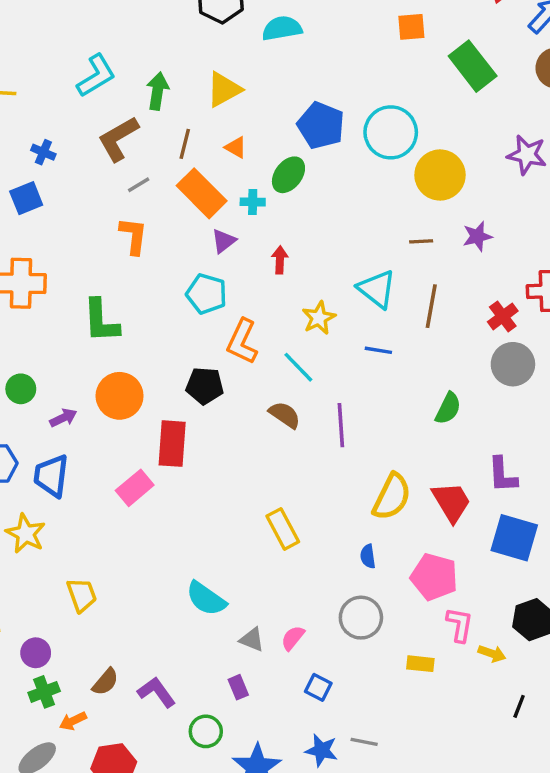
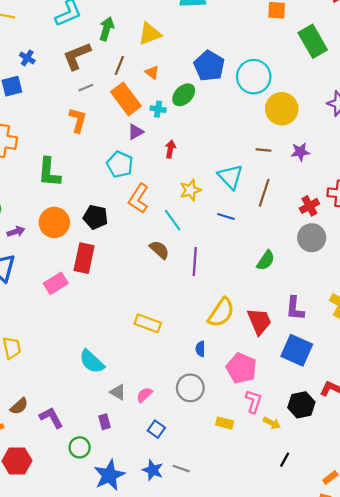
black pentagon: (205, 386) -> (96, 217), moved
yellow rectangle: (283, 529) -> (148, 323), turned -50

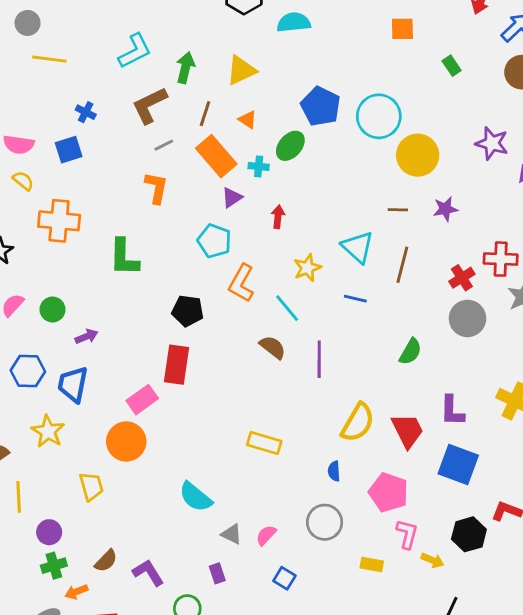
green rectangle: (313, 41) -> (452, 66), size x0.5
orange circle: (54, 222) -> (126, 441), moved

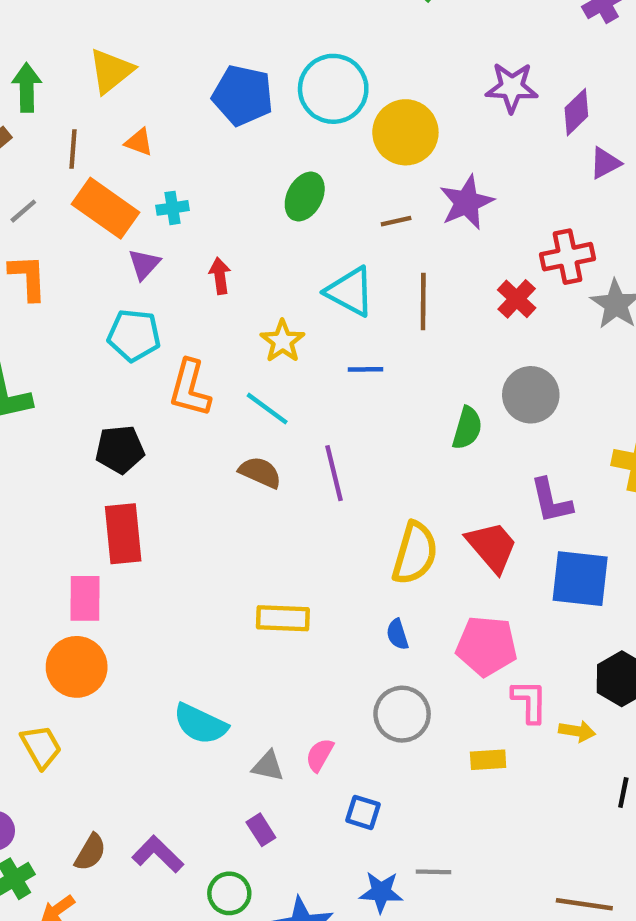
green ellipse: (290, 146) -> (305, 197), moved
purple star: (445, 209) -> (467, 202), size x1.4
gray circle: (468, 318) -> (531, 395), moved
pink rectangle: (142, 400) -> (85, 598), turned -40

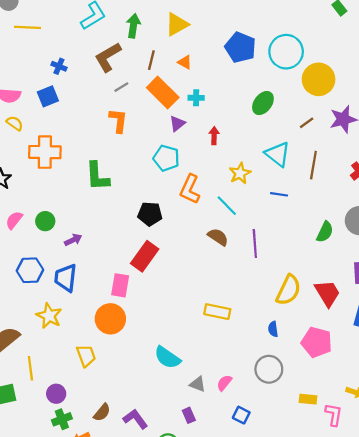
brown line: (396, 221) -> (307, 123), turned -32
red rectangle: (123, 534) -> (145, 256), turned 32
pink L-shape: (530, 701) -> (334, 415), moved

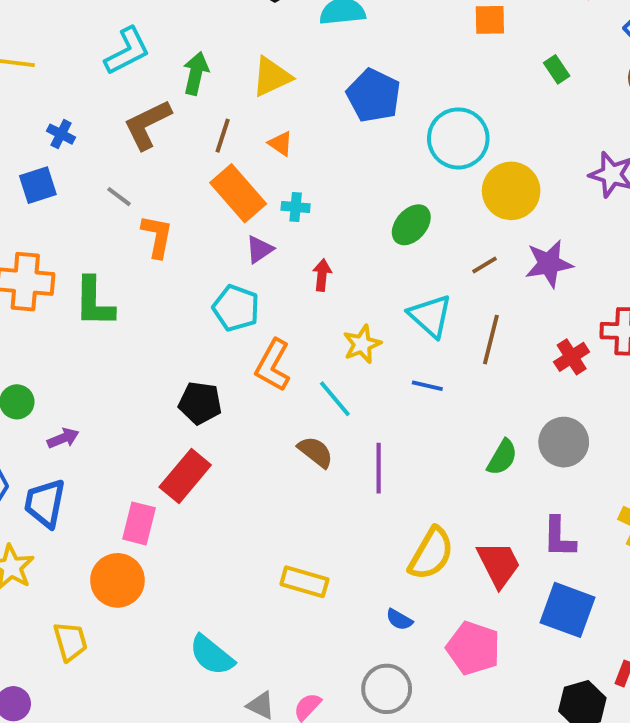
blue pentagon: (240, 47) -> (374, 96), moved
gray line: (121, 87) -> (119, 197), moved, turned 64
green L-shape: (97, 176) -> (94, 302), moved
blue semicircle: (273, 329) -> (399, 620), turned -56

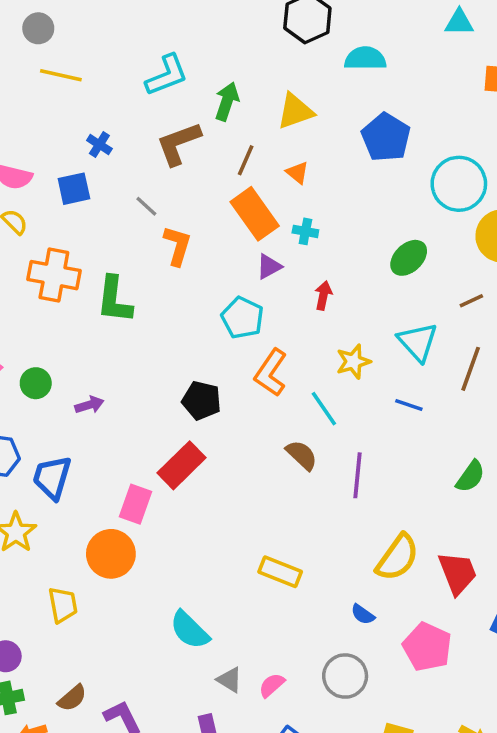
purple arrow: (63, 438) -> (89, 405), moved

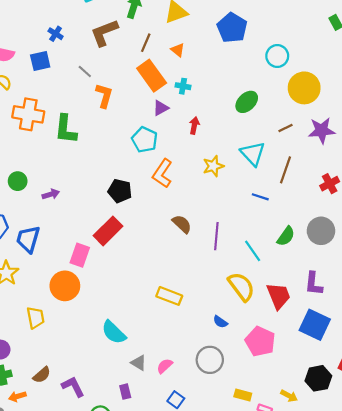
cyan circle: (459, 184) -> (277, 56), size x0.7
blue line: (409, 405) -> (260, 197), moved
cyan line: (324, 409) -> (253, 251), moved
yellow semicircle: (397, 557) -> (241, 287), turned -72

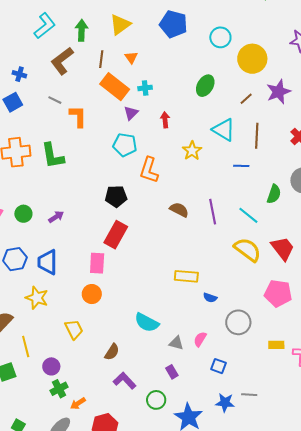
orange triangle: (178, 50) -> (131, 57), turned 32
orange circle: (65, 286) -> (92, 294), size x0.7
blue semicircle: (220, 322) -> (210, 298), moved
brown semicircle: (42, 375) -> (112, 352), moved

